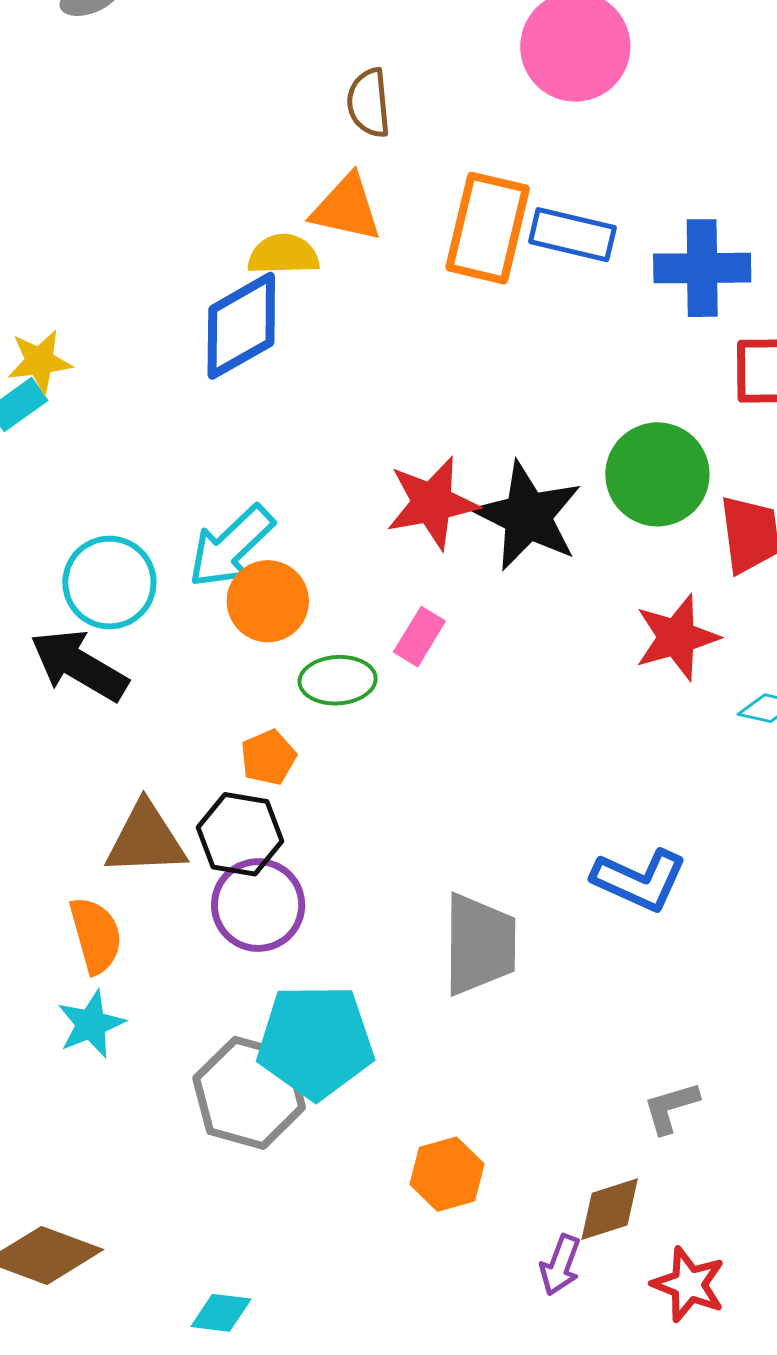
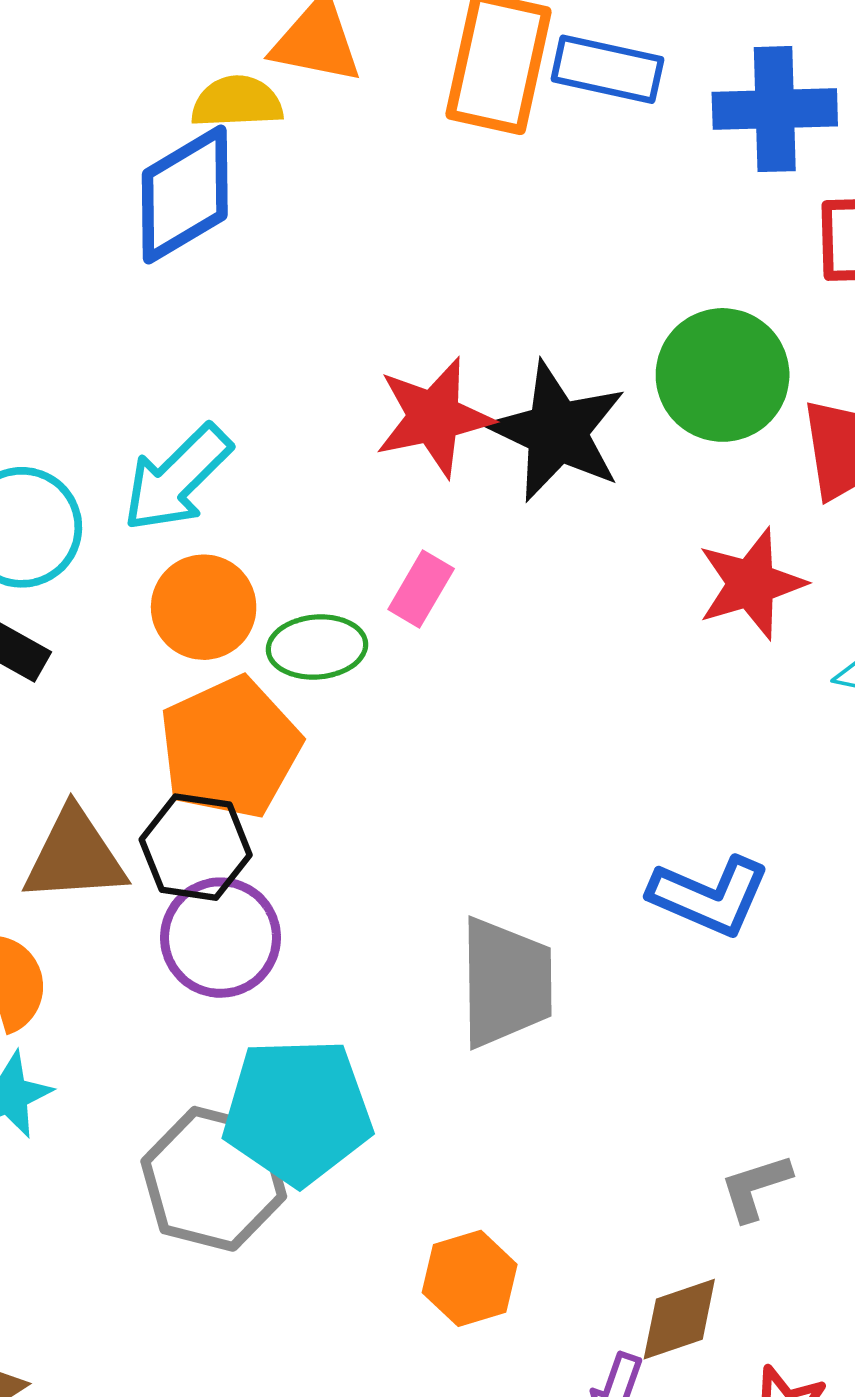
orange circle: (268, 601) -> (204, 607), moved
orange pentagon: (268, 757) -> (230, 748), size x2.0

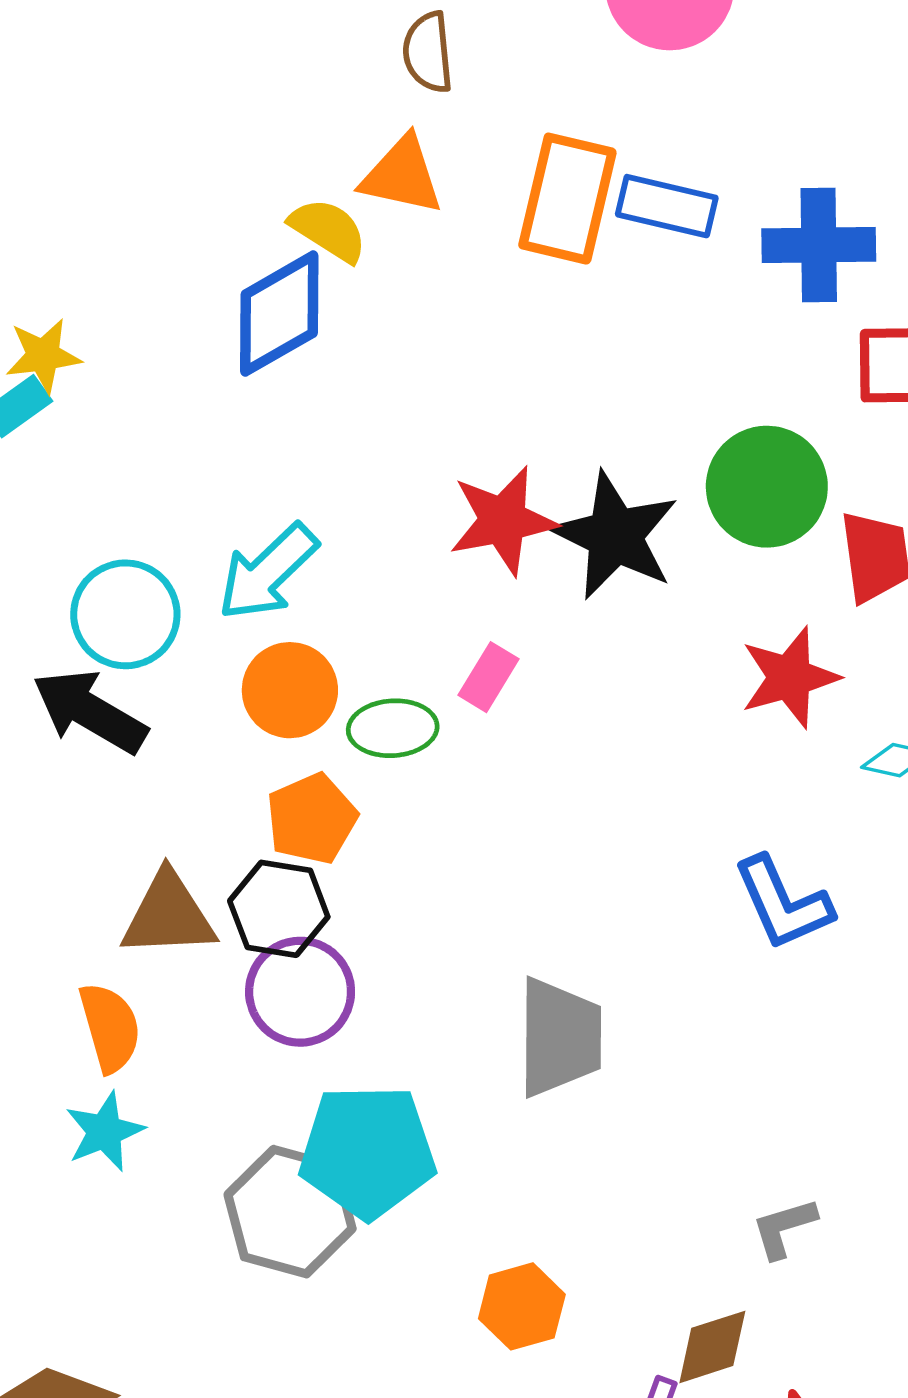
yellow semicircle: (237, 102) -> (328, 230), turned 34
orange pentagon: (230, 748) -> (312, 819), size x0.7
blue L-shape: (709, 896) -> (783, 903), moved, turned 42

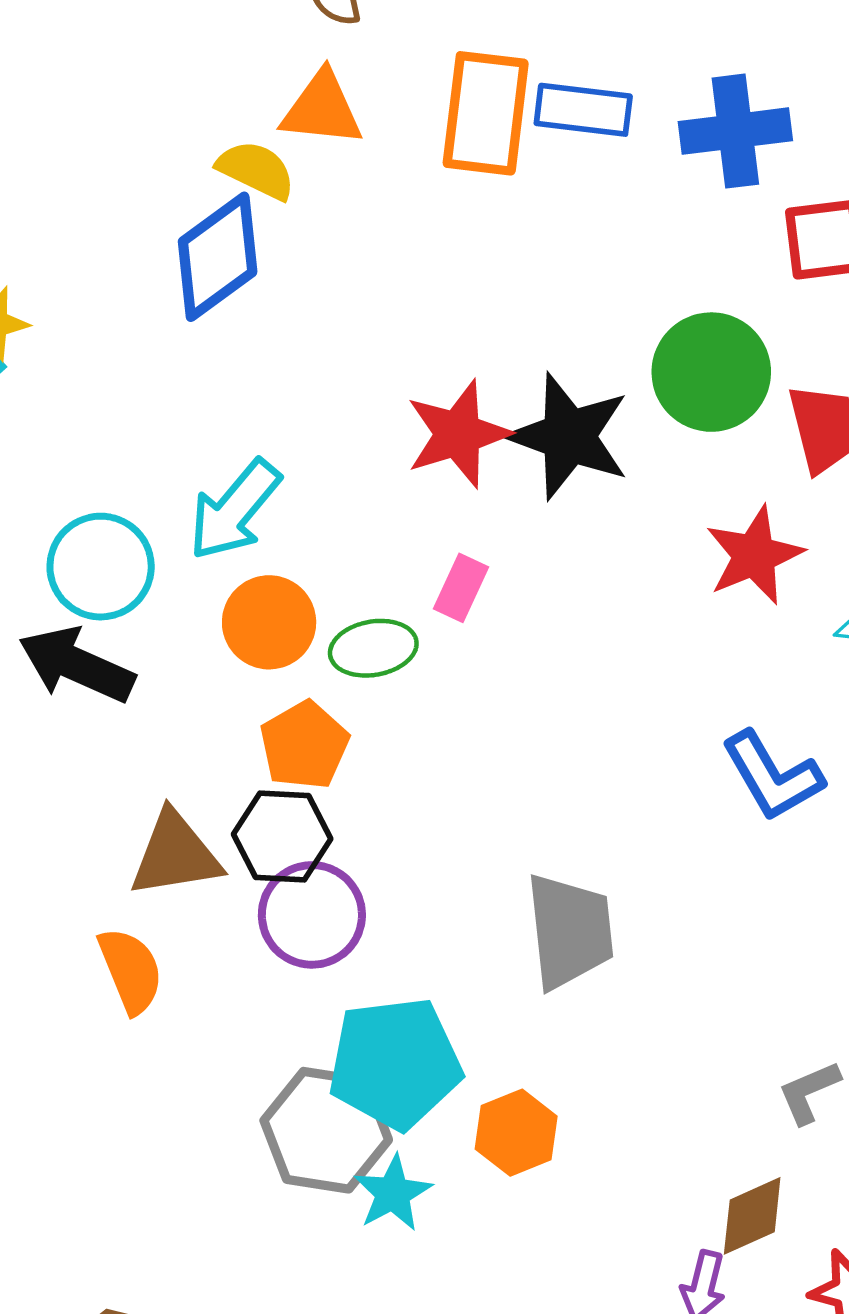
cyan star: (105, 1132) -> (393, 1193), moved
orange hexagon: (522, 1306) -> (516, 1133), moved

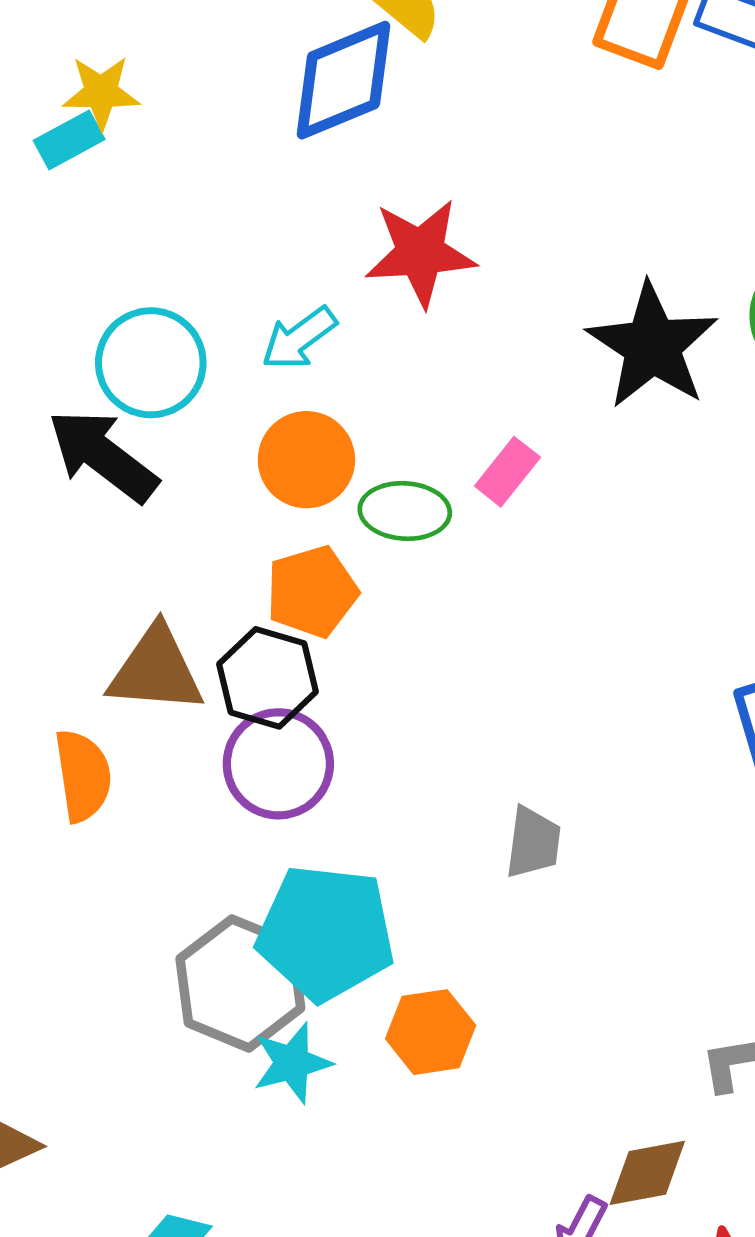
red star: (458, 434) -> (420, 253), moved
cyan arrow: (235, 510) -> (299, 338), size x0.7
gray trapezoid: (570, 931) -> (533, 843), size x0.6

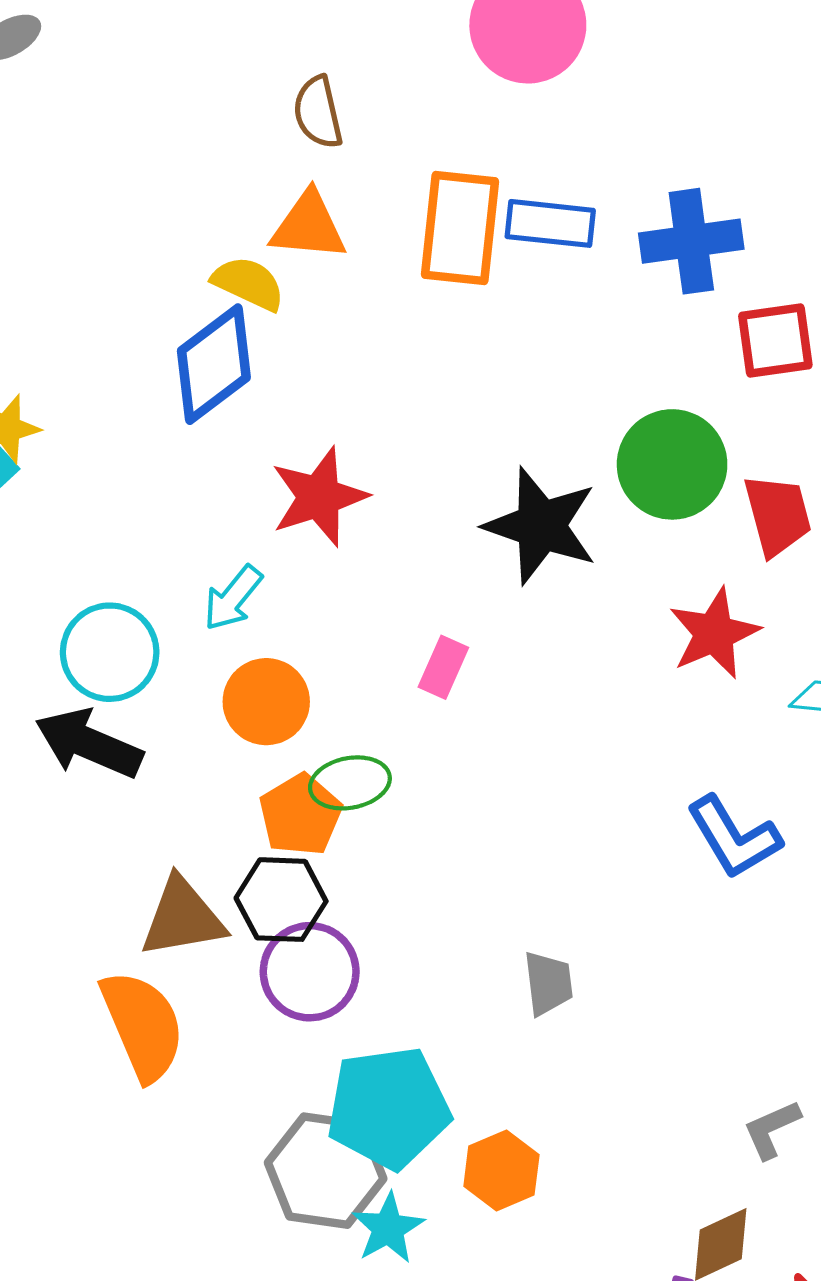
green ellipse: (405, 511) -> (350, 783), moved
orange semicircle: (83, 776) -> (143, 1025), size x1.4

